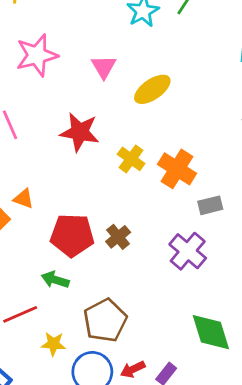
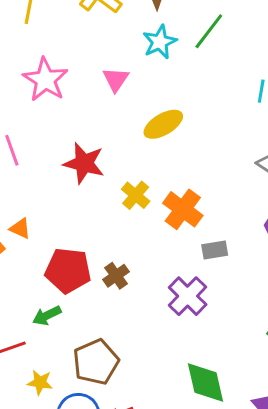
pink star: (37, 55) -> (45, 80), turned -30
pink triangle: (104, 67) -> (116, 79), moved
green arrow: (55, 280) -> (47, 316), turned -48

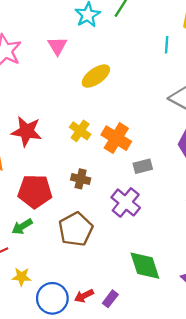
red star: (84, 163) -> (27, 131), moved
brown cross: (116, 276) -> (81, 179), moved, turned -36
brown pentagon: (96, 362) -> (76, 229), moved

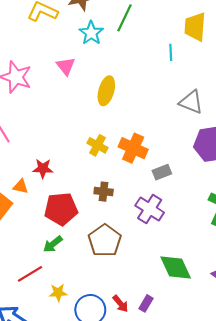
yellow ellipse: (96, 76) -> (106, 91), turned -32
red star: (27, 131) -> (43, 169), moved, size x0.7
red arrow: (84, 296) -> (120, 304), turned -96

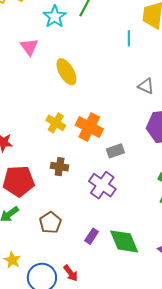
yellow ellipse: (106, 91) -> (66, 72), turned -48
gray triangle: (191, 102) -> (146, 86), size x0.7
brown pentagon: (105, 241) -> (50, 223), moved, size x0.7
yellow star: (58, 293) -> (12, 260), turned 30
purple rectangle: (146, 303) -> (92, 236), moved

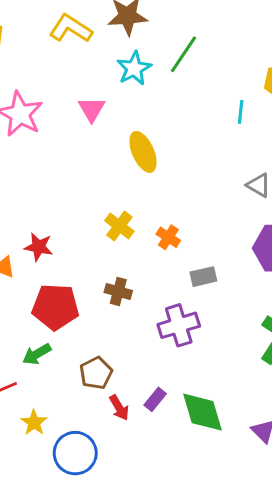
orange cross: (89, 127) -> (168, 237), size x0.6
purple cross: (102, 185) -> (179, 325), turned 32
red arrow: (71, 273) -> (119, 408), moved

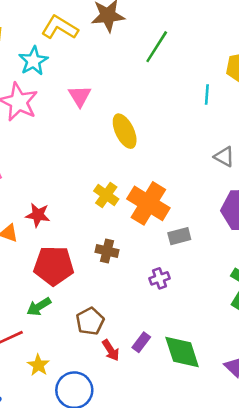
cyan star: (134, 68) -> (33, 61), moved
orange cross: (168, 237) -> (148, 203), size x2.0
purple cross: (179, 325) -> (159, 278), size x0.6

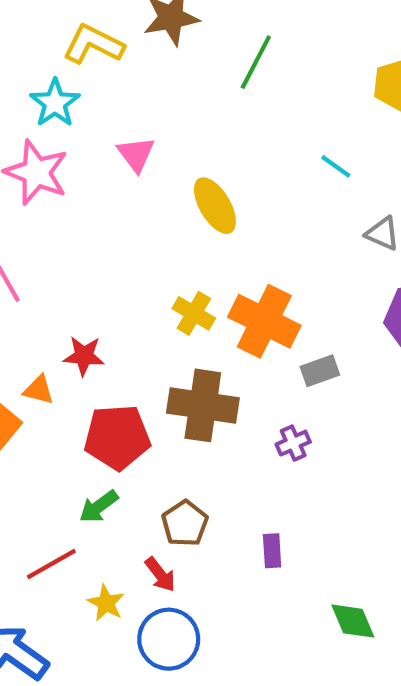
cyan line: (207, 94) -> (336, 166), moved, turned -54
brown cross: (107, 251) -> (203, 405), size x1.8
purple rectangle: (141, 342) -> (272, 551), turned -36
red arrow: (111, 350) -> (160, 574), moved
green diamond: (182, 352) -> (353, 621), moved, size x0.7

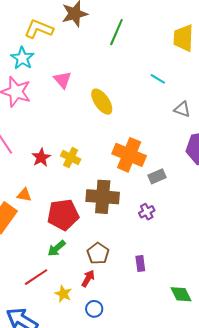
yellow cross: (194, 313) -> (71, 158), moved
red star: (84, 356) -> (41, 157), moved, turned -30
red arrow: (160, 574) -> (88, 278), turned -108
blue circle: (169, 639) -> (94, 309), size x0.6

